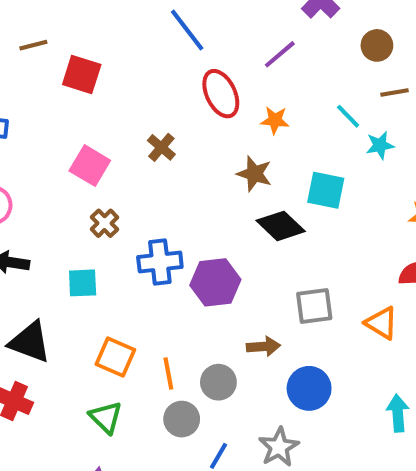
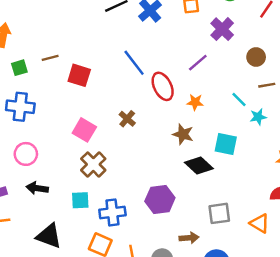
blue line: (187, 30) -> (134, 63), moved
brown cross: (104, 223) -> (93, 164), size x1.5
blue cross: (160, 262) -> (112, 212), moved

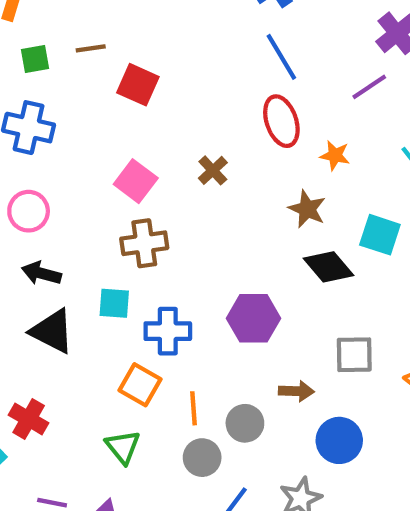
blue line: (134, 63) -> (281, 57), moved
purple line: (198, 63) -> (369, 87), moved
brown cross: (93, 164) -> (144, 243), turned 30
black triangle: (49, 236) -> (52, 331), moved

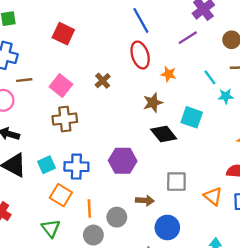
brown line: (91, 48) -> (24, 80), moved
brown star: (307, 209) -> (153, 103), turned 30
cyan square: (114, 303) -> (46, 165), moved, turned -30

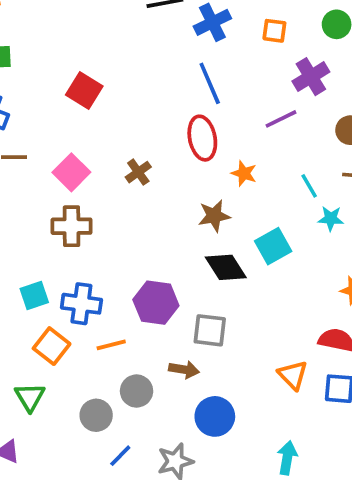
cyan square: (192, 117) -> (273, 246), turned 35
gray square: (176, 182) -> (210, 330), moved
orange line: (89, 208) -> (111, 345), moved, turned 72

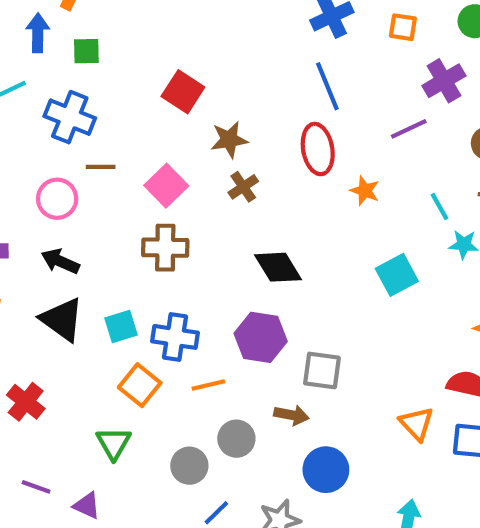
brown star: (214, 216) -> (229, 140), moved
black diamond: (226, 267) -> (278, 267), moved

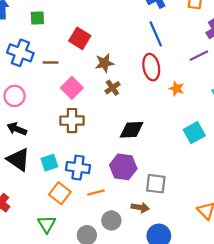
green square: (86, 51) -> (37, 18), moved
brown line: (101, 167) -> (51, 63), moved
black diamond: (278, 267) -> (132, 130), turned -60

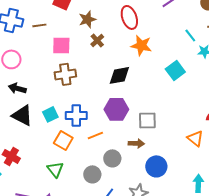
pink square: (72, 88) -> (61, 45), turned -36
orange star: (177, 89) -> (141, 45), moved, size x1.5

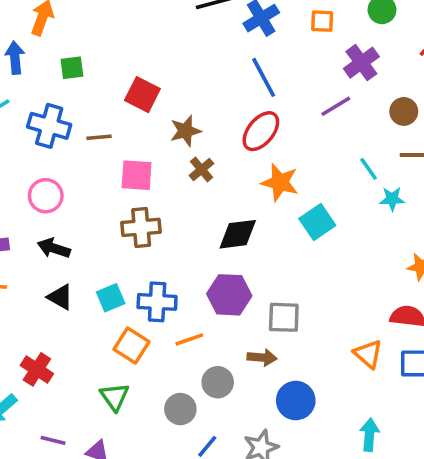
red ellipse: (129, 17) -> (261, 131), turned 55
cyan square: (175, 70) -> (317, 222), moved
black triangle: (22, 115) -> (60, 297), size x0.7

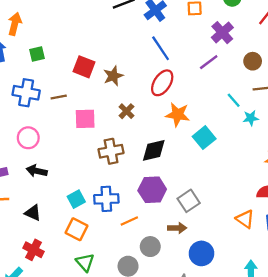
brown star: (185, 131) -> (113, 76), moved
brown cross: (141, 227) -> (111, 151), moved
black triangle: (60, 297) -> (33, 213), moved
gray square: (284, 317) -> (189, 201), turned -30
orange square: (131, 346) -> (77, 229), moved

